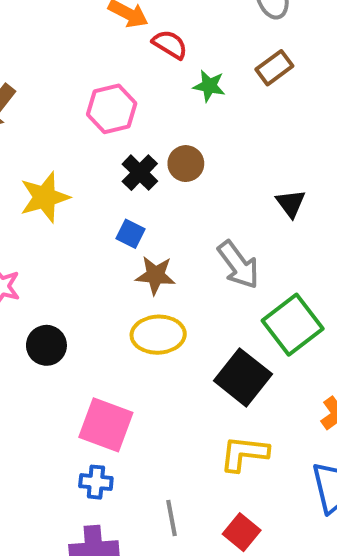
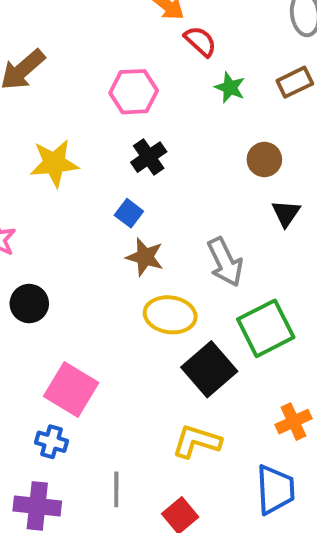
brown circle: (186, 164) -> (264, 160), moved
yellow ellipse: (158, 335) -> (170, 315), moved

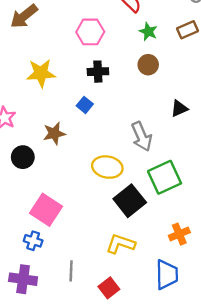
black cross: (149, 157) -> (98, 72), turned 30
brown circle: (264, 160) -> (148, 65), moved
black triangle: (286, 213) -> (179, 108), turned 30
brown star: (145, 257) -> (54, 133), moved, turned -30

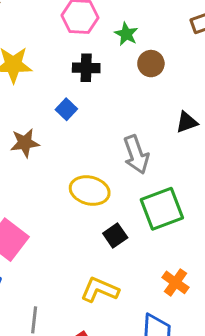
green star: (148, 32) -> (126, 34), moved
black square: (130, 201) -> (115, 235), size x0.6
orange cross: (179, 234) -> (176, 282), turned -36

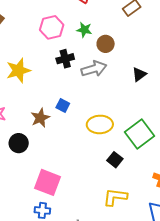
blue square: (66, 109) -> (63, 106), moved
gray arrow: (136, 155) -> (94, 69), moved, turned -70
yellow ellipse: (90, 191) -> (100, 124), moved

